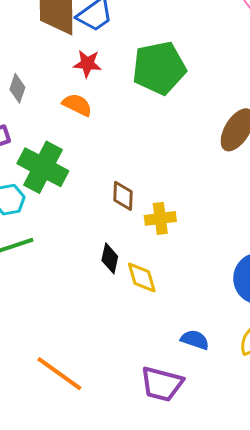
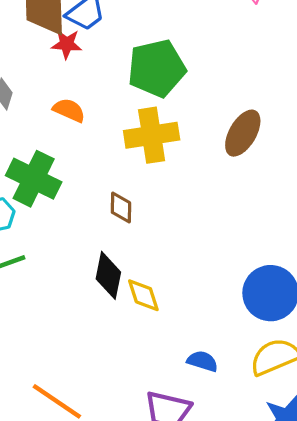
red star: (87, 64) -> (67, 44), moved
yellow cross: (160, 218) -> (152, 135), moved, size x1.6
black diamond: (110, 258) -> (108, 275), size x1.4

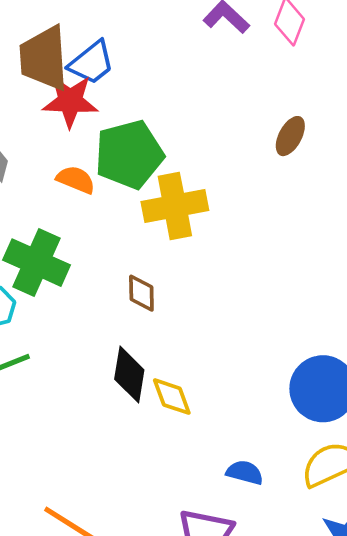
red star: (67, 44) -> (70, 101), size x1.5
green pentagon: (157, 68) -> (129, 154), moved
brown ellipse: (243, 133) -> (290, 136), moved, size x0.7

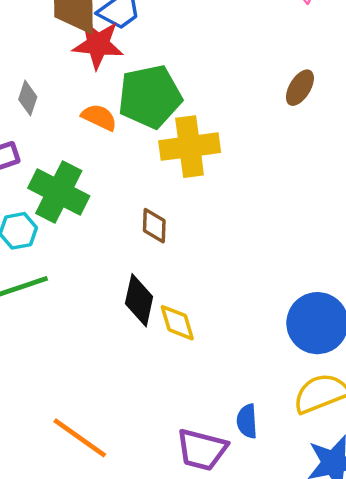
blue semicircle: (245, 472) -> (247, 421), moved, turned -112

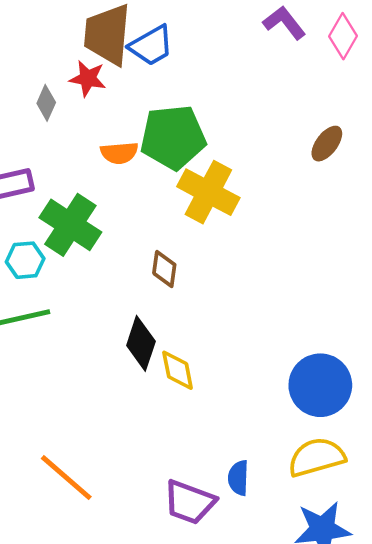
red star: (98, 44) -> (88, 78), moved, size x0.7
gray diamond: (28, 98) -> (46, 103), moved
orange semicircle: (99, 117) -> (119, 153), turned 144
yellow cross: (190, 147) -> (208, 192), turned 30

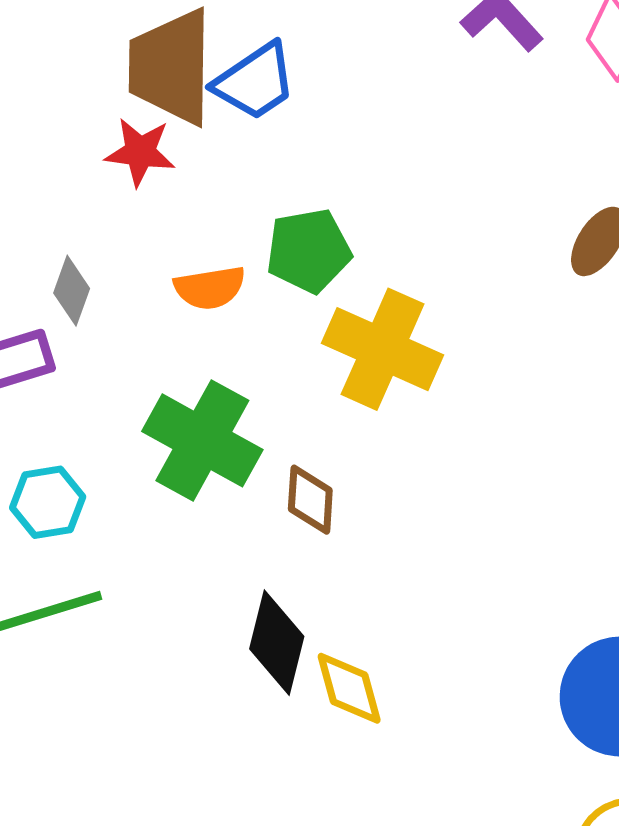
gray diamond: (46, 103) -> (72, 291), moved
green pentagon: (173, 137) -> (309, 251), size x0.7
green cross: (70, 225) -> (202, 440), moved

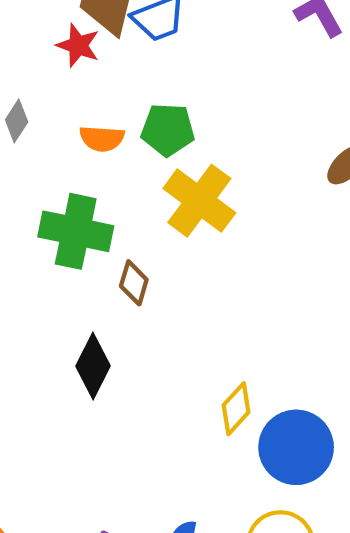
green cross: (202, 440) -> (76, 231), turned -30
yellow diamond: (349, 688) -> (236, 409), moved, turned 45

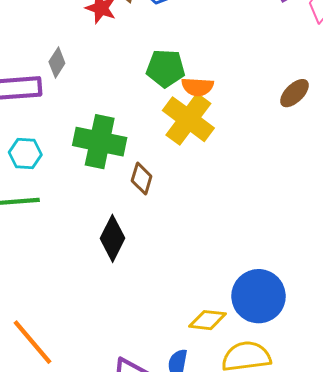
orange semicircle: (102, 139) -> (197, 87), moved
yellow diamond: (236, 409) -> (208, 320), moved, turned 54

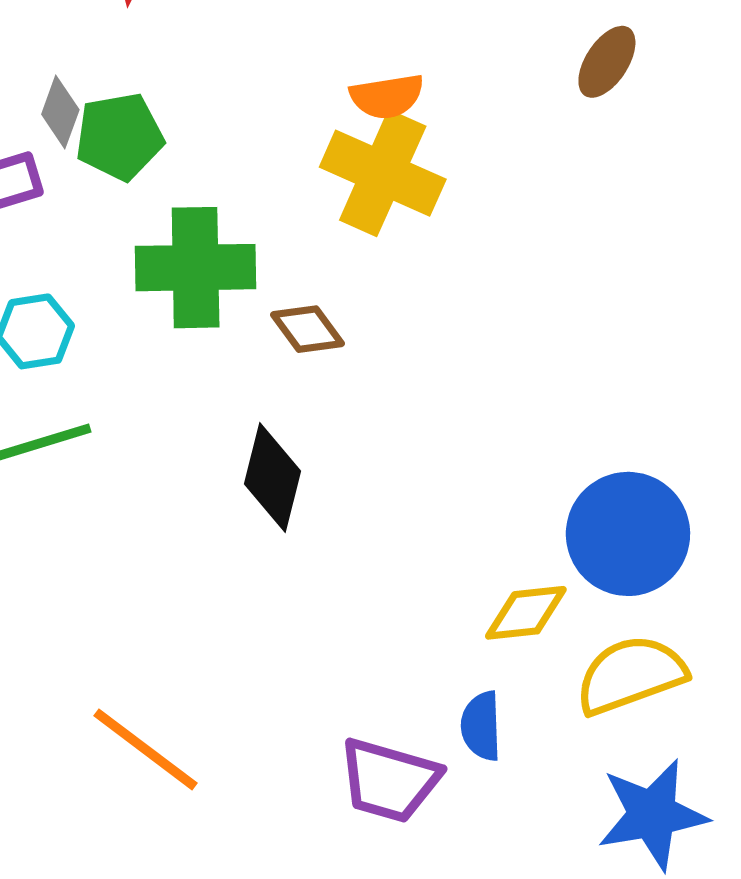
green pentagon: (166, 68) -> (119, 137), moved
brown diamond: (142, 178) -> (308, 329), turned -40

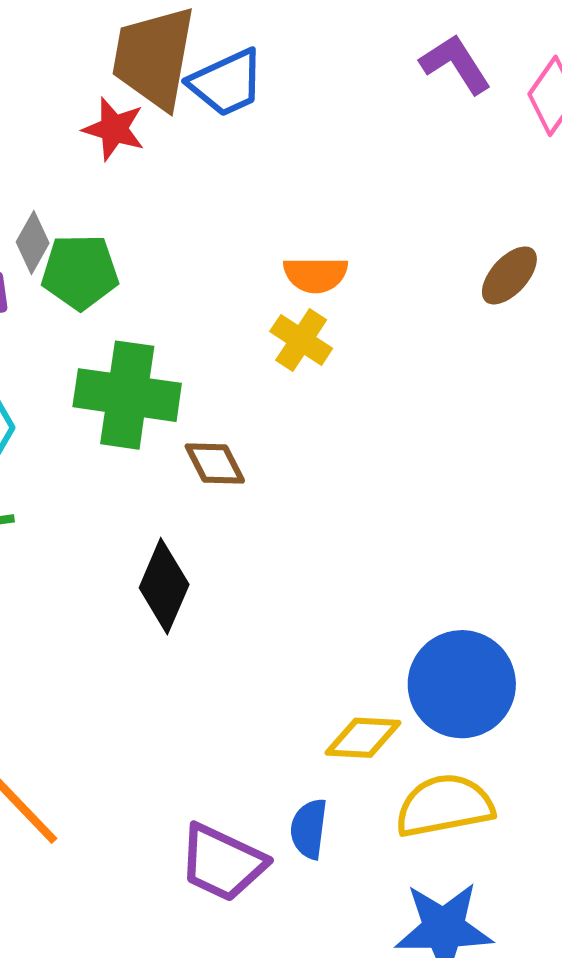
yellow cross: (383, 173) -> (301, 340), size x0.6

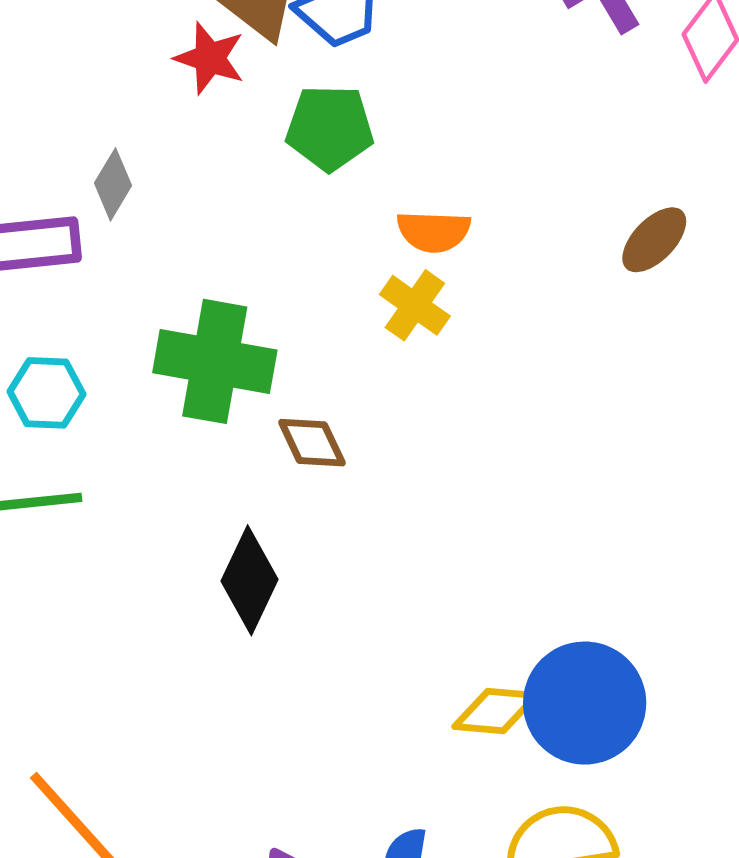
green pentagon: (80, 272) -> (330, 128), moved
yellow diamond: (363, 738) -> (495, 711), moved

